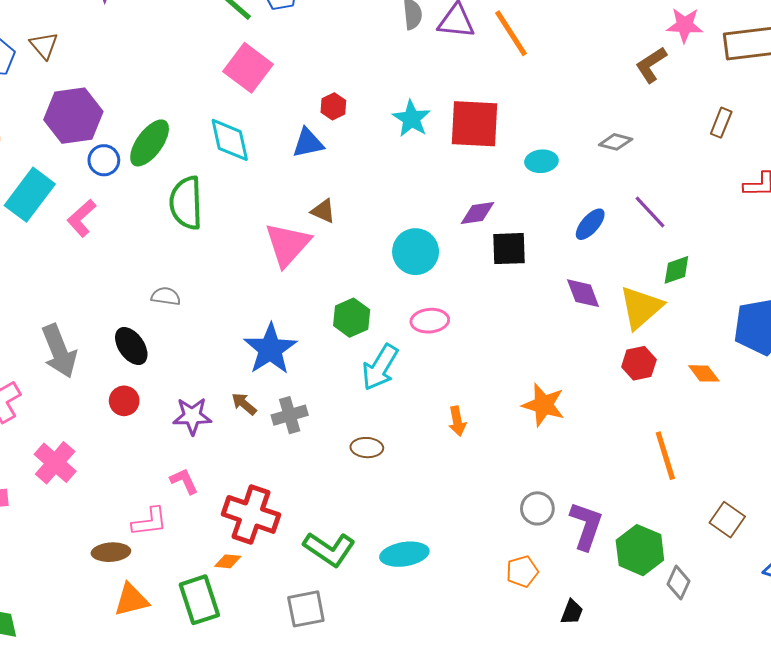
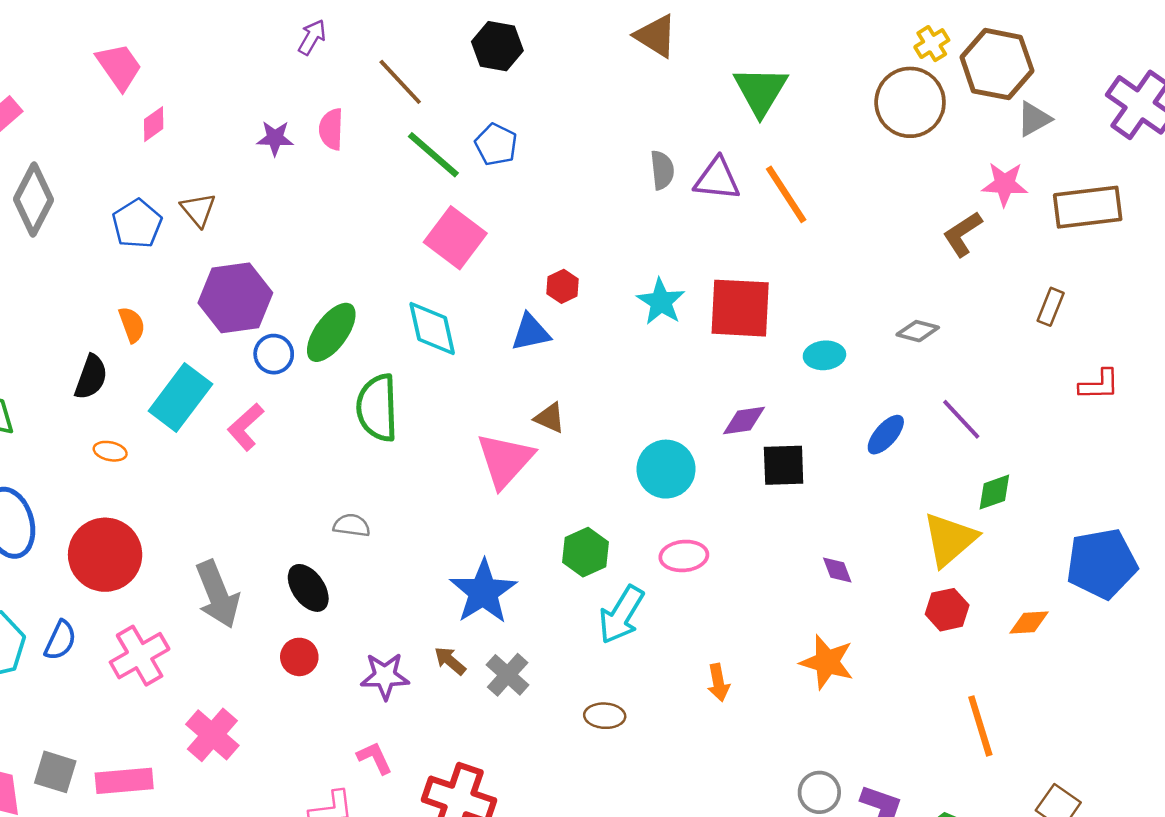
purple diamond: (583, 293) -> (837, 570), moved, size x0.7
orange diamond: (704, 373) -> (1029, 622), turned -56
gray cross: (290, 415) -> (508, 675), turned -32

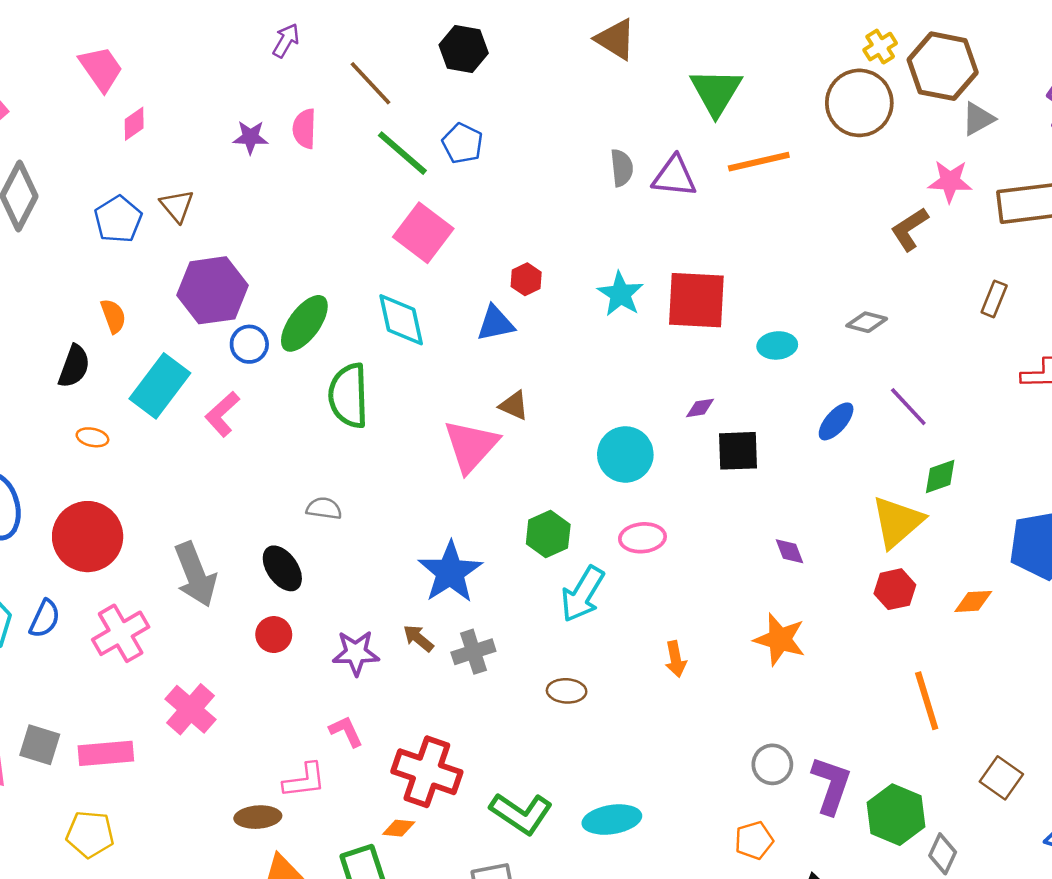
orange line: (786, 194) -> (759, 162), moved, turned -70
purple diamond: (744, 421) -> (700, 408), size x0.7
gray cross: (508, 675) -> (473, 652), turned 30

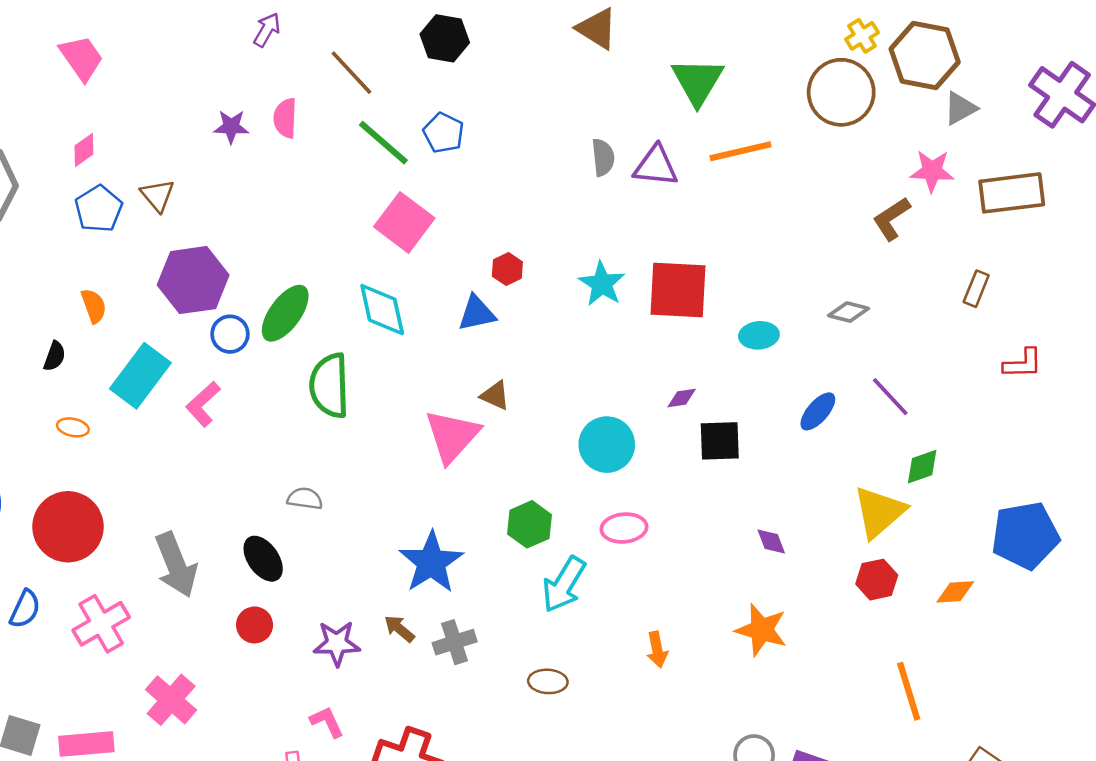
pink diamond: (134, 124) -> (84, 150), moved
black semicircle: (74, 366) -> (54, 356), size x0.7

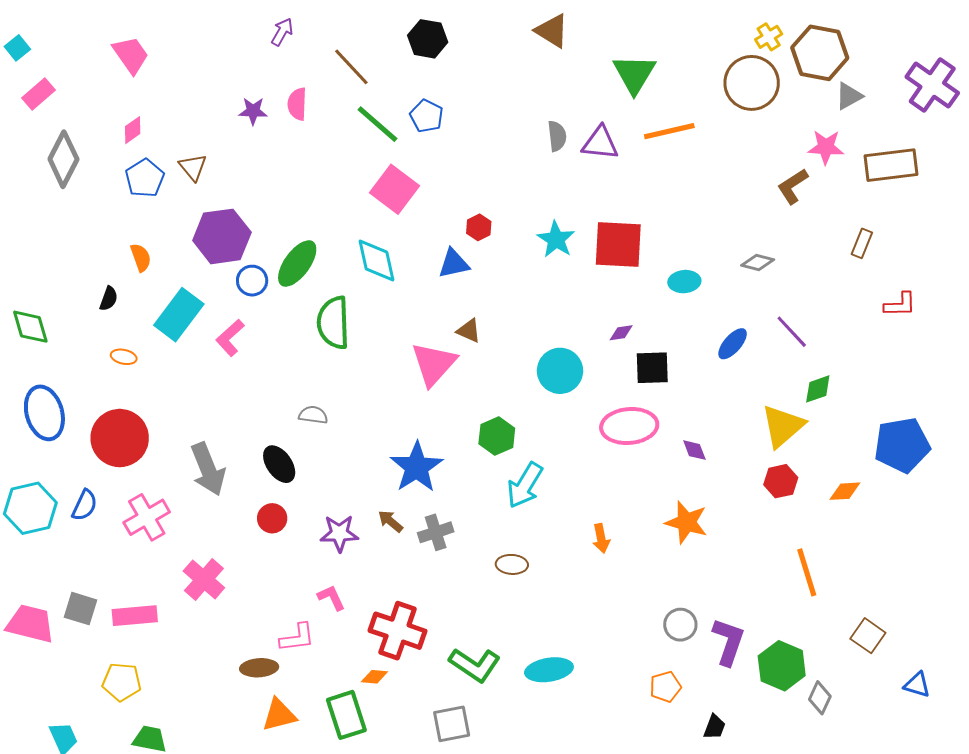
pink ellipse: (624, 528) -> (629, 426), moved, size x1.5

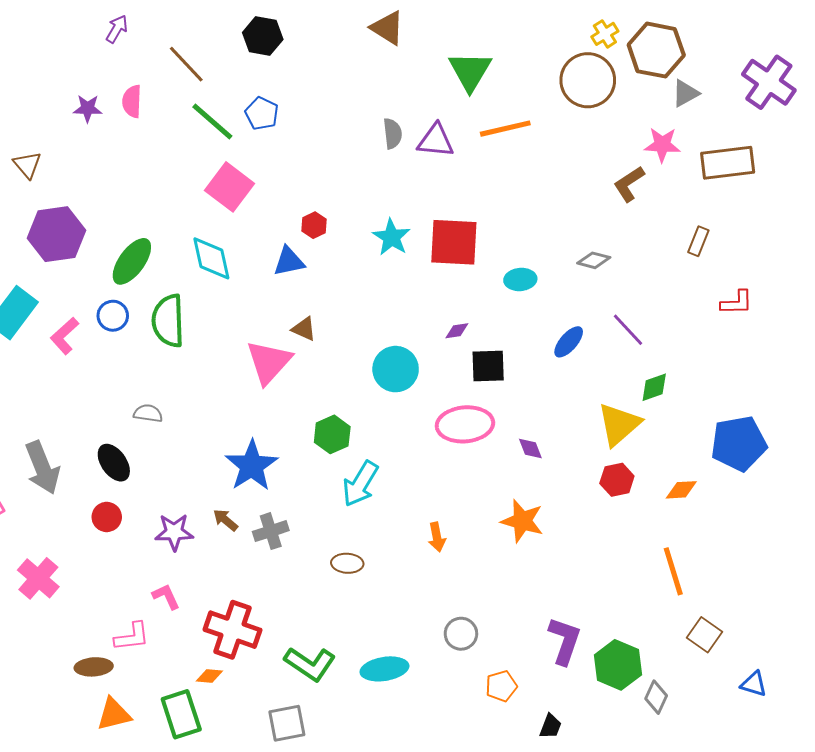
blue circle: (252, 281) -> (113, 316), moved
orange line: (807, 572) -> (673, 571), moved
gray circle: (680, 625) -> (461, 634), moved

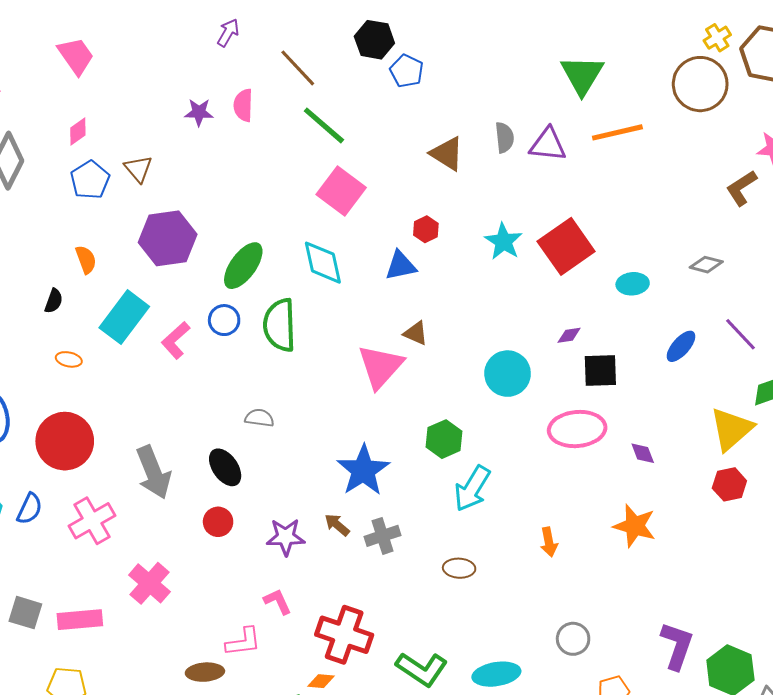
brown triangle: (387, 28) -> (447, 154), moved
blue pentagon: (262, 113) -> (407, 71), moved
red square: (454, 242) -> (566, 246), turned -38

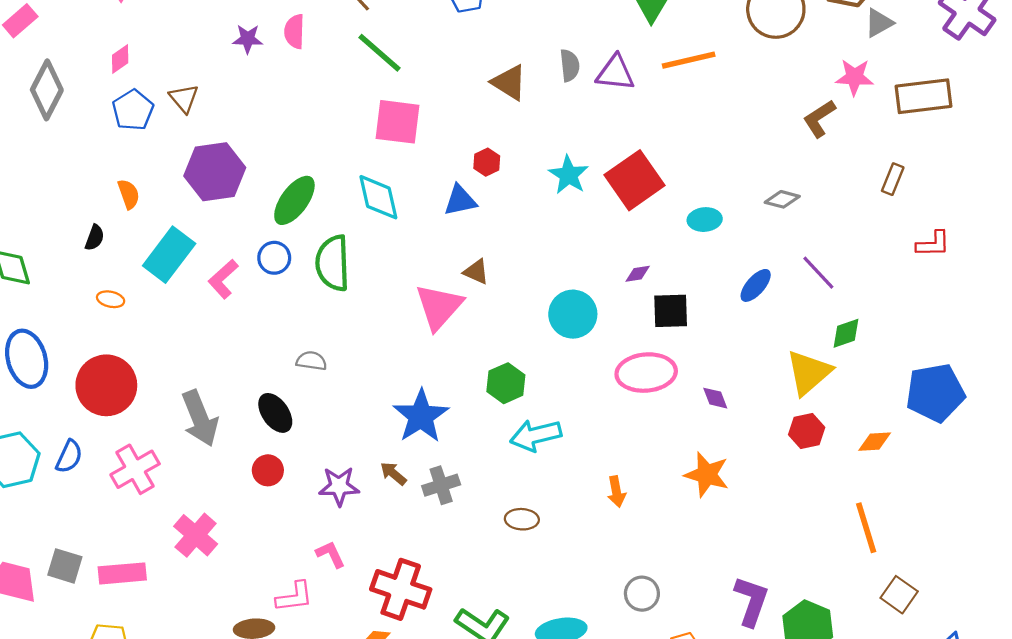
pink square: (341, 191) -> (397, 122), turned -30
cyan arrow: (472, 489) -> (536, 435), turned 45

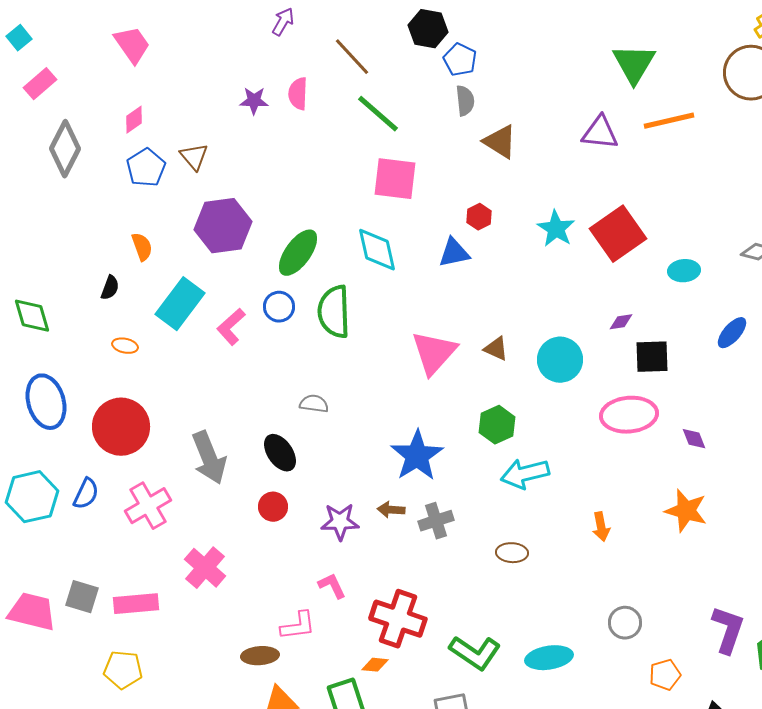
gray semicircle: (570, 65) -> (465, 101), moved
brown triangle: (476, 272) -> (496, 349), moved
brown arrow: (393, 474) -> (391, 510), turned -36

